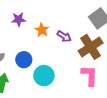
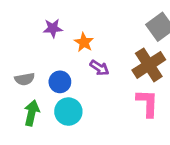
purple arrow: (64, 36) -> (99, 68), moved
cyan circle: (44, 76) -> (68, 112), moved

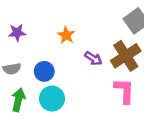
purple star: (53, 28) -> (17, 33), moved
purple arrow: (99, 68) -> (93, 58), moved

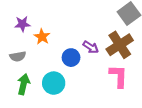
orange star: (66, 35) -> (42, 37), moved
blue circle: (44, 71) -> (71, 58), moved

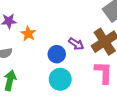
cyan circle: (54, 83) -> (60, 79), moved

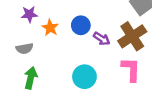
blue circle: (57, 54) -> (81, 25), moved

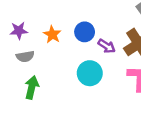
purple star: (29, 14) -> (19, 31), moved
cyan circle: (84, 77) -> (90, 73), moved

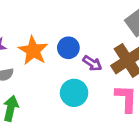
orange star: (52, 34) -> (33, 51), size x1.5

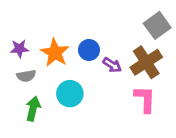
cyan circle: (74, 93) -> (70, 94), moved

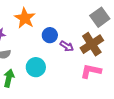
orange star: (55, 53) -> (25, 18), moved
pink L-shape: (145, 99) -> (91, 71), turned -80

